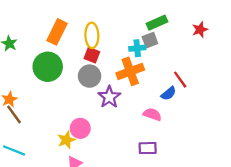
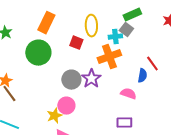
yellow ellipse: (92, 35) -> (91, 26), moved
gray square: (150, 40) -> (126, 30), turned -32
gray circle: (90, 76) -> (71, 80), moved
blue semicircle: (169, 93) -> (142, 76), turned -40

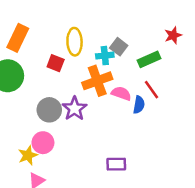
green rectangle: (132, 15) -> (149, 59), moved
pink semicircle: (128, 94) -> (121, 93), moved

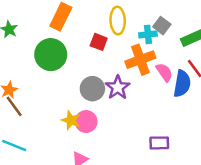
pink semicircle: (121, 93) -> (164, 72), turned 36
blue semicircle: (139, 105) -> (182, 84), size x1.5
yellow star: (28, 155) -> (71, 120), moved, turned -30

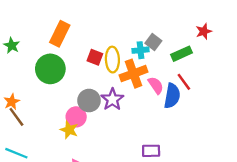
yellow ellipse: (118, 21) -> (112, 60), moved
pink circle: (86, 122) -> (76, 117), moved

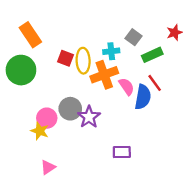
orange rectangle: (60, 34) -> (30, 35), turned -60
gray square: (153, 42) -> (134, 37), moved
purple star: (112, 99) -> (89, 117), moved
gray circle: (89, 101) -> (70, 109), moved

